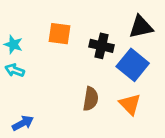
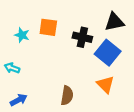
cyan star: (13, 44) -> (22, 35), moved
cyan arrow: (15, 70) -> (12, 68), moved
brown semicircle: (91, 99) -> (67, 96), moved

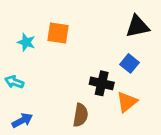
black cross: (82, 37) -> (102, 83), moved
blue square: (108, 53) -> (129, 63), size x0.6
orange triangle: (105, 85) -> (127, 102), turned 36

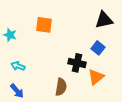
cyan star: (26, 42) -> (10, 35), moved
cyan arrow: (14, 82) -> (18, 66), moved
blue arrow: (22, 120) -> (17, 91), turned 77

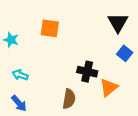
black triangle: (104, 20) -> (118, 23), turned -48
blue square: (98, 48) -> (125, 53), moved

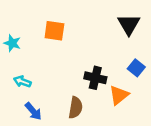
blue square: (125, 53) -> (136, 68), moved
blue arrow: (19, 103) -> (33, 111), moved

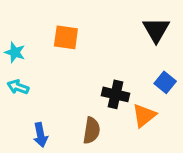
cyan arrow: (22, 82) -> (18, 87), moved
blue arrow: (33, 111) -> (40, 135), turned 30

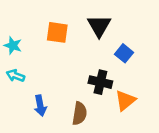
black triangle: (156, 30) -> (99, 26), moved
blue square: (165, 82) -> (124, 53), moved
blue arrow: (40, 135) -> (40, 106), moved

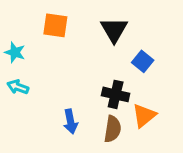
orange square: (57, 32) -> (55, 25), moved
blue arrow: (40, 106) -> (70, 121), moved
brown semicircle: (80, 113) -> (113, 129), moved

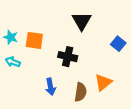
orange square: (55, 25) -> (34, 40), moved
blue square: (143, 61) -> (118, 44), moved
black cross: (116, 94) -> (68, 57), moved

